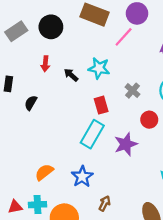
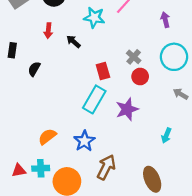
cyan star: (99, 68) -> (94, 18), moved
red circle: (149, 120) -> (140, 77), moved
brown arrow: (105, 203) -> (106, 167), size x1.6

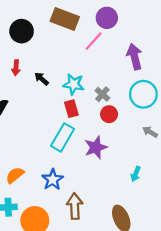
cyan star: (94, 18) -> (74, 84), moved
purple arrow: (165, 20) -> (135, 57), size x1.6
brown arrow: (106, 167) -> (75, 206), turned -30

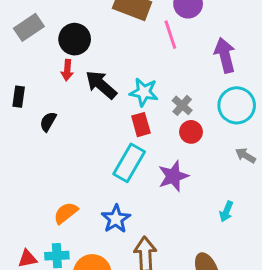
black circle: (22, 31) -> (75, 39), moved
pink line: (94, 41) -> (170, 35), turned -60
black arrow: (41, 79) -> (101, 85), size x1.6

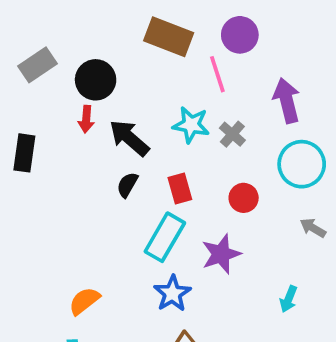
cyan star: (144, 92) -> (191, 125), moved
black rectangle: (19, 97) -> (24, 153), size x1.4
gray cross: (182, 105) -> (232, 134), moved
black semicircle: (48, 122) -> (127, 185), moved
blue star: (116, 219) -> (172, 293), moved

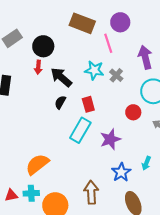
red circle: (244, 198) -> (133, 112), moved
blue star: (172, 293) -> (121, 172), moved
orange semicircle: (84, 301) -> (37, 164), size x1.4

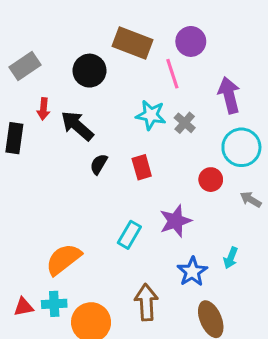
black circle: (43, 46) -> (89, 71), moved
red arrow: (38, 67) -> (43, 109), moved
black arrow: (61, 77) -> (77, 126), moved
cyan rectangle: (80, 130) -> (129, 235), moved, size x0.7

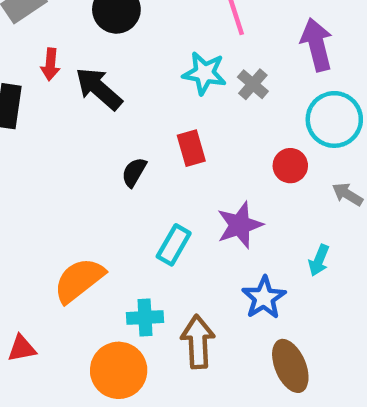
black semicircle: (99, 164) -> (134, 172), moved
cyan arrow: (231, 258) -> (319, 260), moved
cyan cross: (54, 304) -> (145, 318), moved

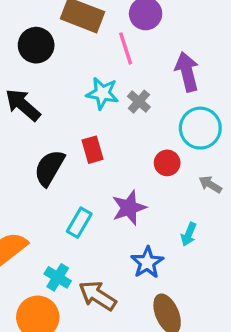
black semicircle: (134, 172) -> (49, 168), size x1.6
cyan cross: (145, 318) -> (58, 277), turned 35
brown arrow: (198, 342) -> (97, 296), turned -54

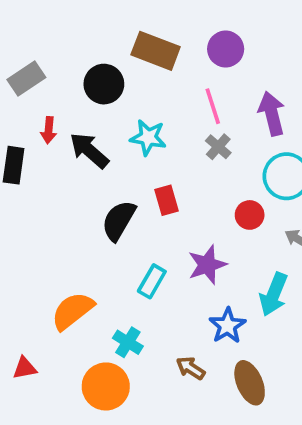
pink line: (126, 48) -> (213, 106), moved
cyan star: (102, 93) -> (148, 138), moved
cyan arrow: (189, 234) -> (274, 294), size x1.6
brown arrow: (97, 296) -> (191, 368), moved, size x0.7

